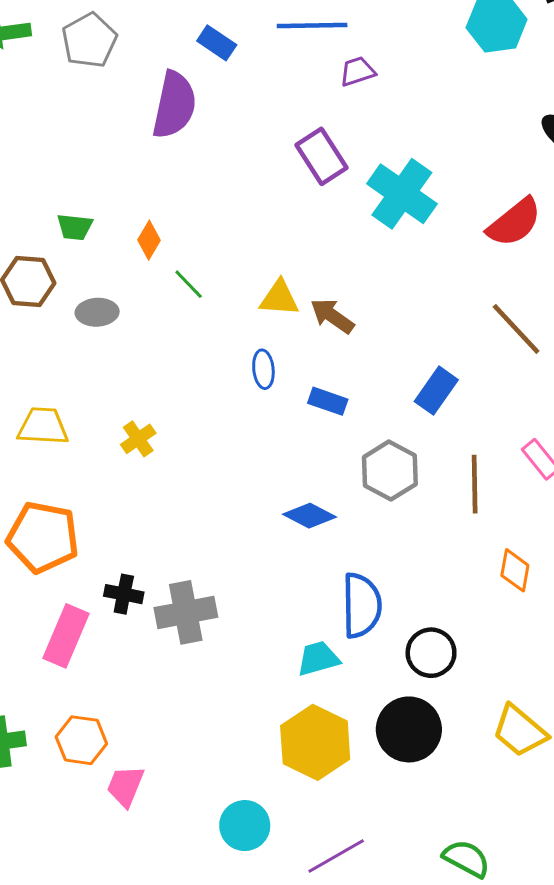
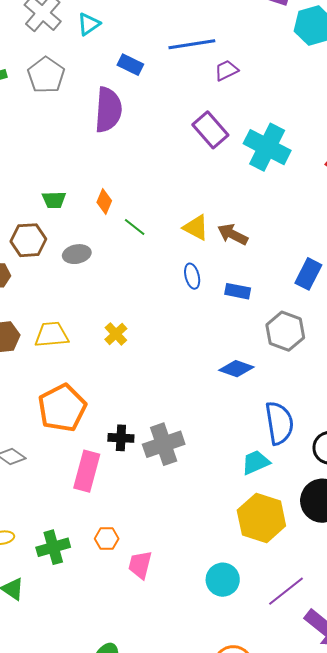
yellow triangle: (279, 298) -> (196, 228), turned 32
orange pentagon: (43, 537) -> (62, 408), turned -30
orange hexagon: (81, 740) -> (107, 539), size x0.7

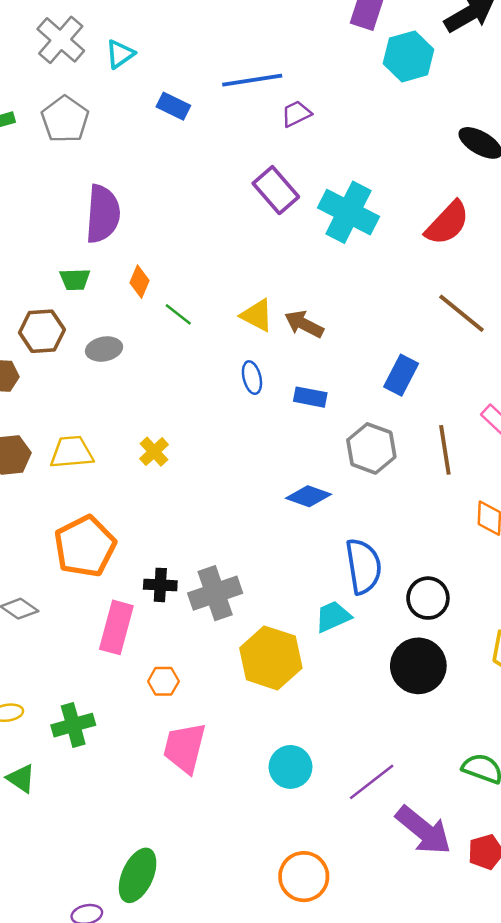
purple semicircle: (108, 110) -> (103, 214), moved
yellow hexagon: (261, 518) -> (271, 658), moved
orange hexagon: (107, 539) -> (163, 681), moved
pink trapezoid: (140, 565) -> (185, 748), size x1.4

